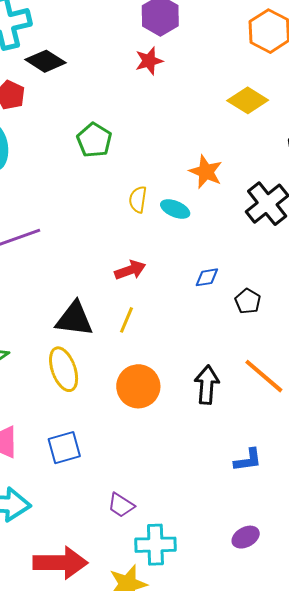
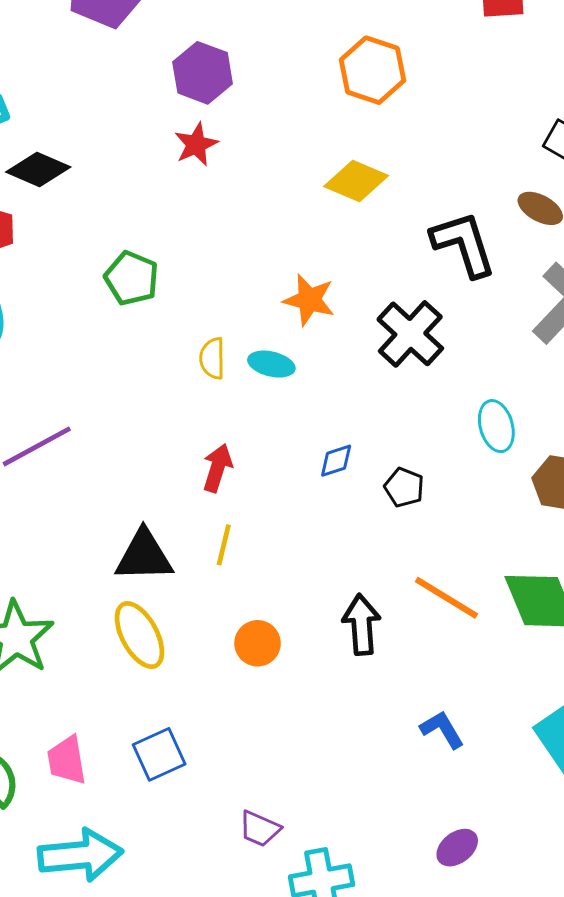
red arrow: (130, 270) -> (217, 468), turned -44
orange circle: (138, 386) -> (258, 643), size x0.7
blue L-shape: (248, 460) -> (442, 729), turned -104

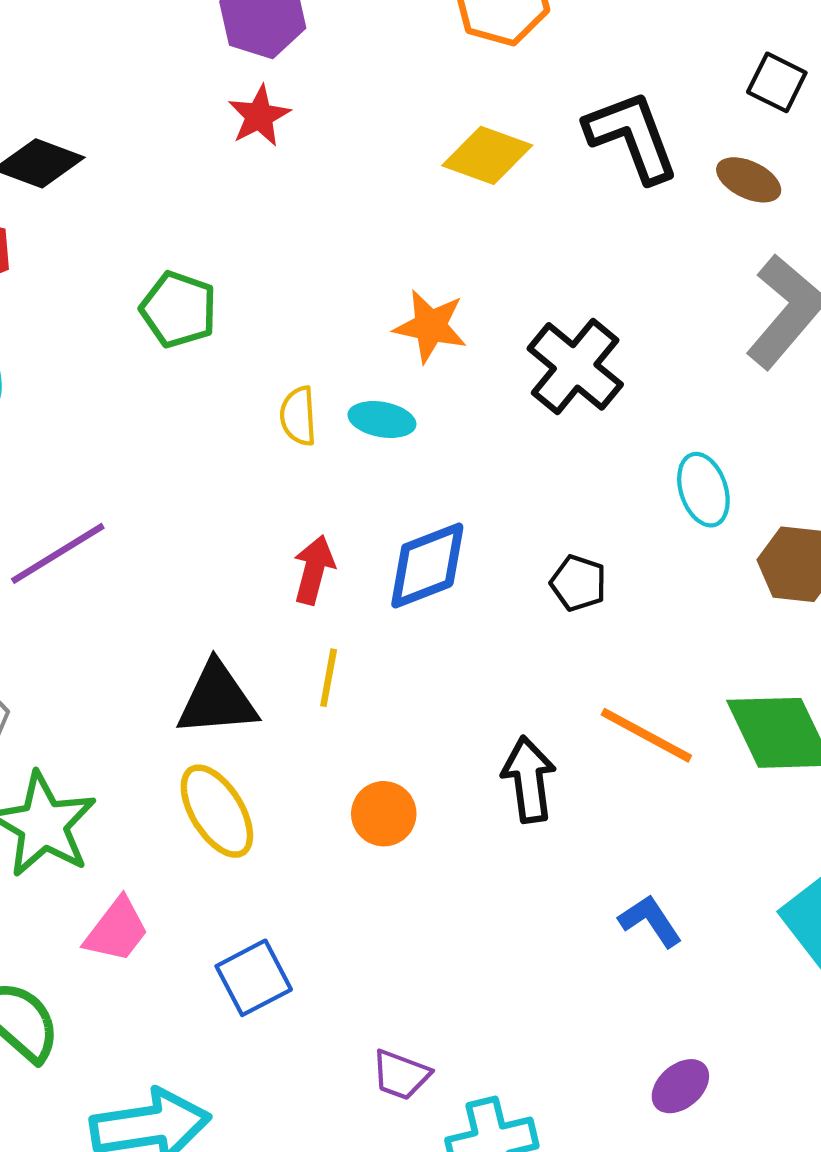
black L-shape: (464, 244) -> (632, 136), moved
blue diamond: (336, 461) -> (427, 565), moved, size x1.8
pink trapezoid: (67, 760) -> (117, 930), moved, turned -130

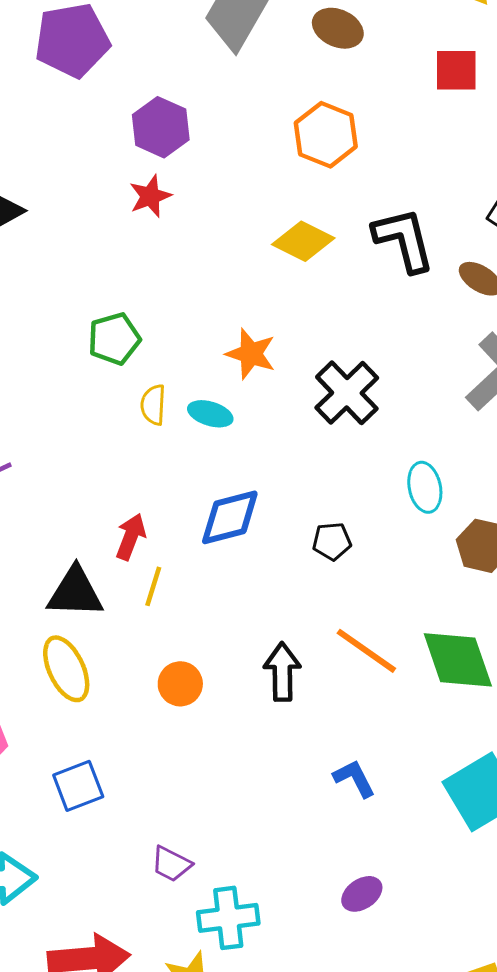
green pentagon: (179, 309) -> (114, 339), moved, turned 30
red arrow: (314, 570) -> (131, 537), moved
black pentagon: (578, 583) -> (332, 541), turned -30

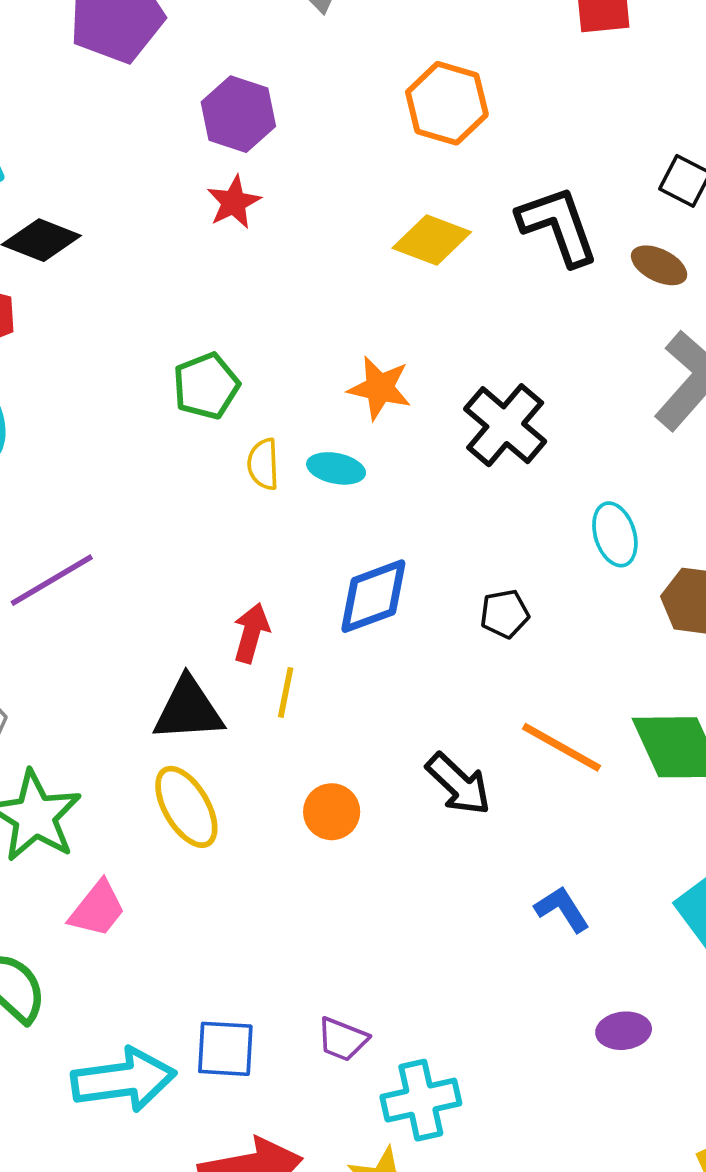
black arrow: (282, 672) -> (458, 784), turned 140
blue square: (78, 786) -> (225, 1049), moved, turned 30
purple ellipse: (362, 894) -> (624, 1031), moved, turned 33

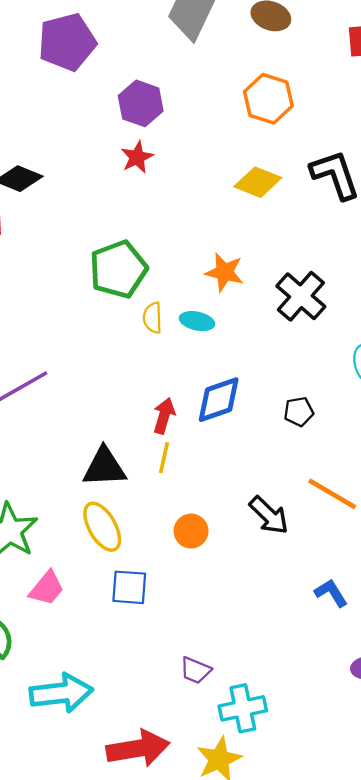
green pentagon: (206, 386) -> (118, 269), size x1.4
red arrow: (251, 633) -> (164, 416), moved
blue square: (225, 1049) -> (129, 587), moved

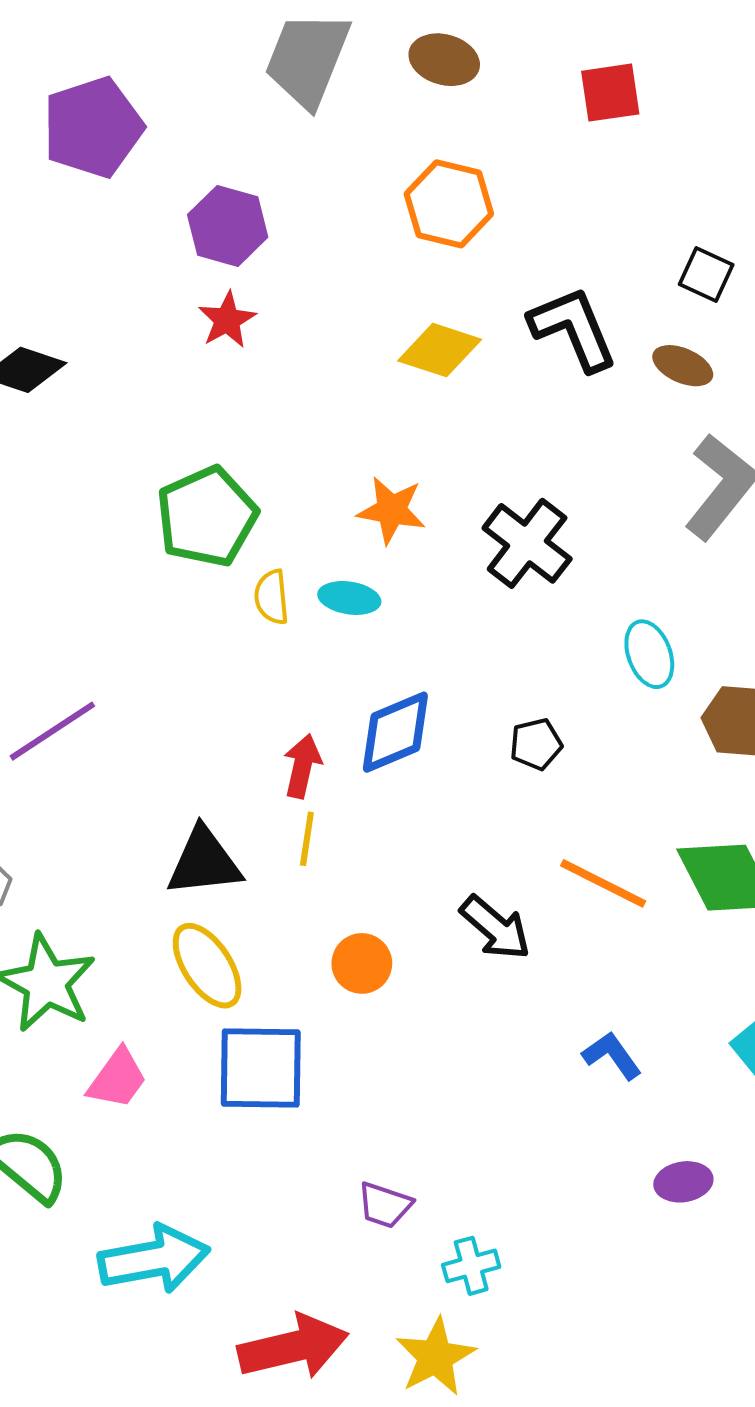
blue square: (129, 587) -> (261, 1068), size x1.4
cyan cross: (243, 708) -> (471, 1266), size x0.7

